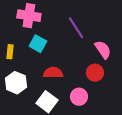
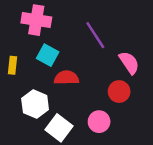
red semicircle: (53, 73) -> (66, 78), moved
white hexagon: (16, 83) -> (35, 104), moved

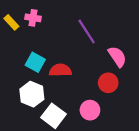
pink cross: (36, 20) -> (33, 18), size x0.6
cyan square: (48, 55) -> (35, 62), moved
yellow rectangle: (13, 65) -> (11, 22), moved, turned -49

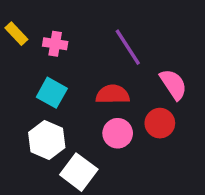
pink cross: (33, 18) -> (55, 44), moved
red semicircle: (60, 70) -> (113, 94), moved
pink circle: (90, 110) -> (118, 133), moved

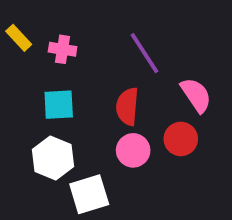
cyan square: (52, 93) -> (59, 105), turned -32
red semicircle: (113, 94) -> (127, 107), turned -84
white square: (79, 172) -> (89, 194), turned 36

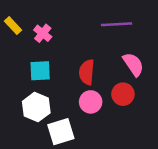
pink cross: (63, 49) -> (43, 33), turned 30
purple line: (145, 53) -> (116, 24), moved, turned -60

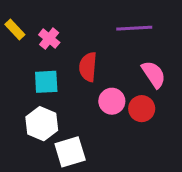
red semicircle: (87, 72) -> (88, 67), moved
pink circle: (91, 102) -> (112, 101), moved

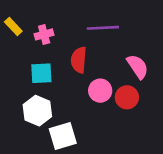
purple line: (134, 28) -> (103, 28), moved
pink cross: (49, 39) -> (44, 34), turned 36

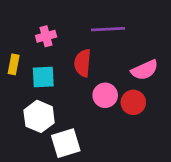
yellow rectangle: (13, 26) -> (14, 64), moved, turned 54
pink semicircle: (138, 67) -> (145, 70), turned 100

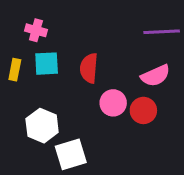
purple line: (108, 29) -> (162, 32), moved
pink cross: (46, 36) -> (36, 30), moved, turned 30
cyan square: (43, 77) -> (47, 64), moved

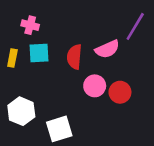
purple line: (162, 32) -> (135, 26), turned -56
pink semicircle: (156, 76) -> (107, 49), moved
white hexagon: (42, 126) -> (21, 111), moved

